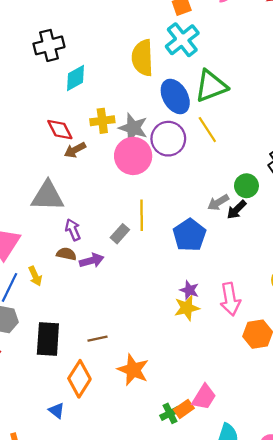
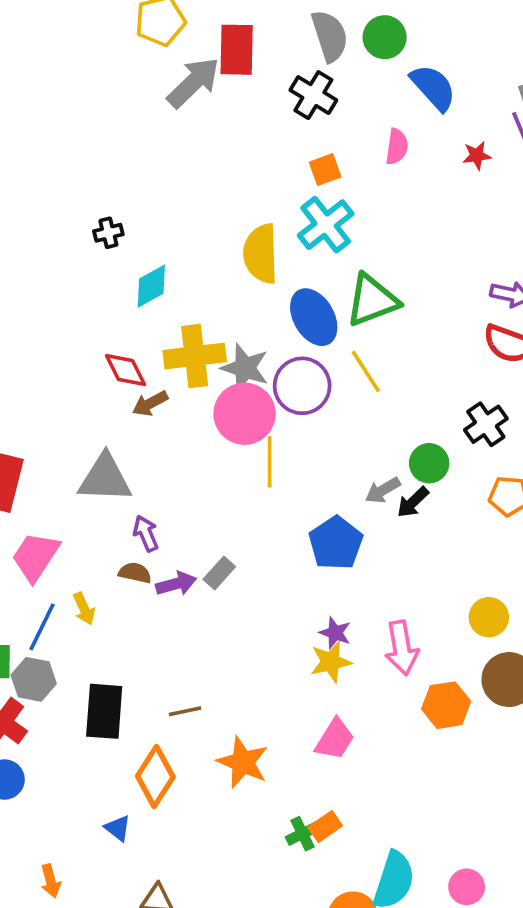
black cross: (49, 45) -> (108, 233), size x0.6
yellow cross: (102, 121) -> (195, 356), size x1.5
yellow line: (142, 215) -> (270, 462), moved
gray rectangle: (120, 234) -> (219, 573), moved
pink trapezoid: (204, 397) -> (335, 739), moved

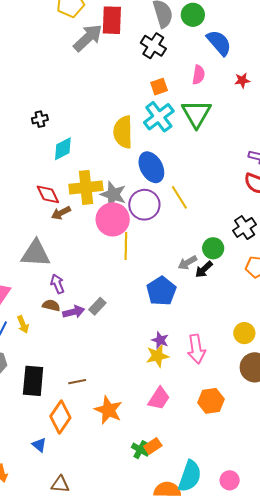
green triangle: (372, 300) -> (196, 114), moved, turned -40
orange hexagon: (446, 705) -> (211, 401), moved
green cross: (303, 834) -> (140, 450), turned -36

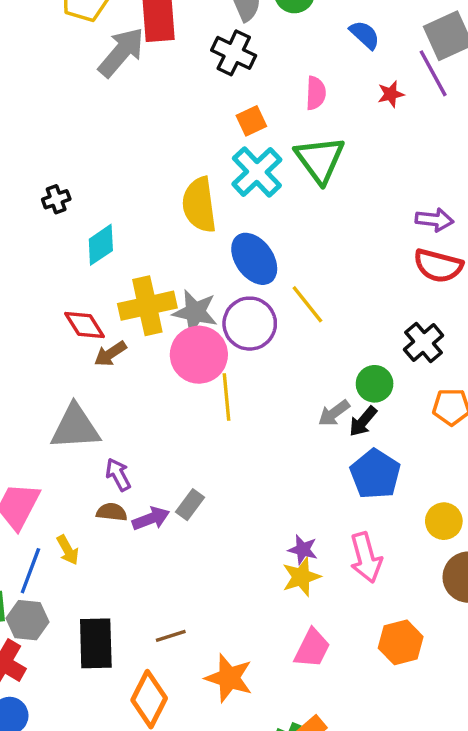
blue semicircle: (219, 43) -> (365, 35), moved, size x0.7
blue pentagon: (161, 291) -> (375, 474), moved

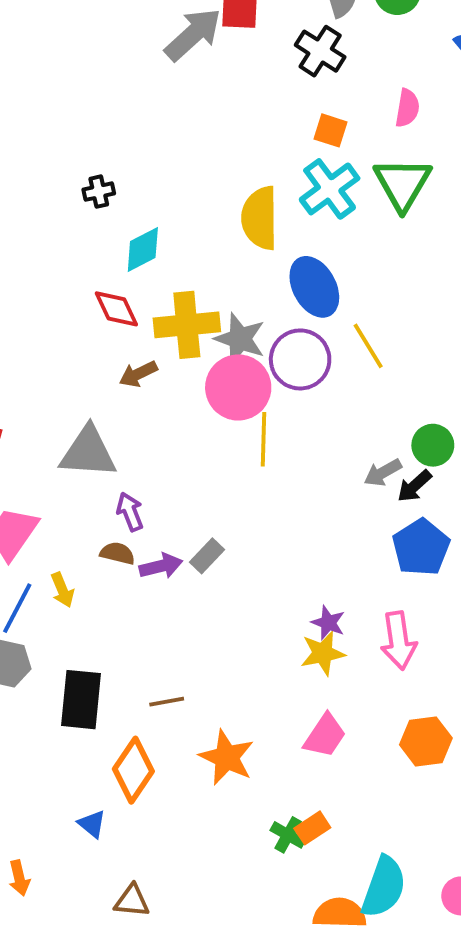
orange square: (251, 121) -> (330, 130), turned 36
red diamond: (85, 325) -> (116, 309), moved

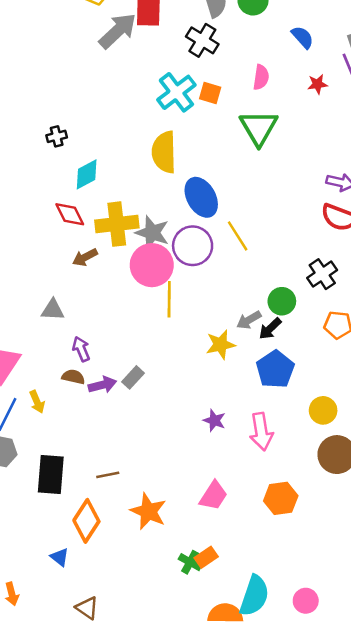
cyan cross: (330, 189) -> (176, 92), moved
gray triangle: (88, 452) -> (53, 310), size x0.6
yellow star: (323, 653) -> (221, 345), moved
brown triangle: (132, 901) -> (87, 608), turned 30

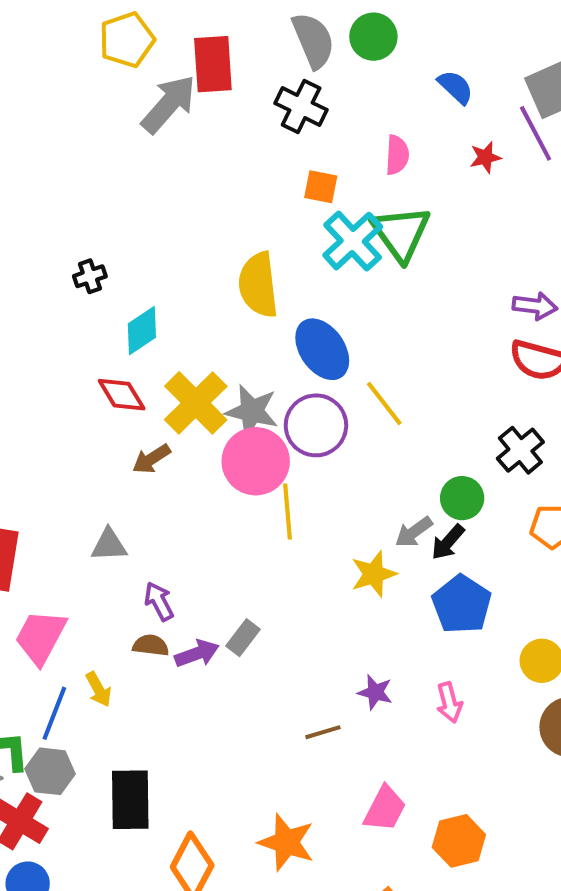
cyan cross: (176, 92) -> (353, 241), moved
yellow cross: (117, 224) -> (196, 403), turned -33
pink arrow: (261, 432) -> (449, 703), size x0.7
brown line: (108, 475) -> (323, 732), moved
orange hexagon: (281, 498) -> (459, 841), moved

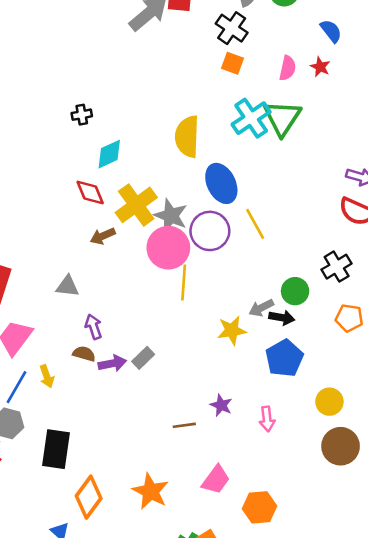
red star: (485, 157) -> (320, 67), moved, turned 30
orange square: (321, 187) -> (233, 63), moved
black arrow: (448, 542) -> (282, 318), turned -130

